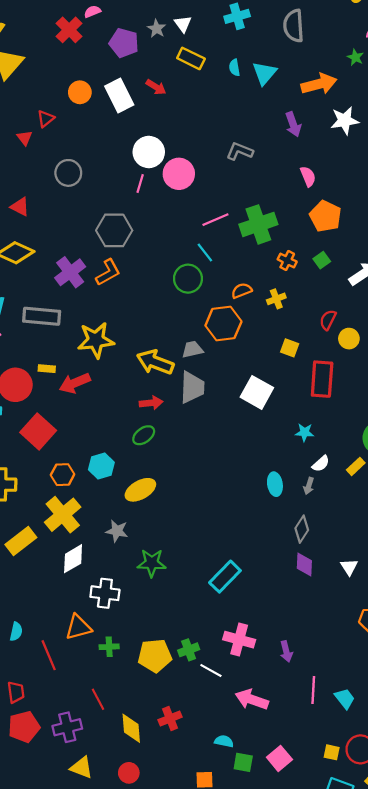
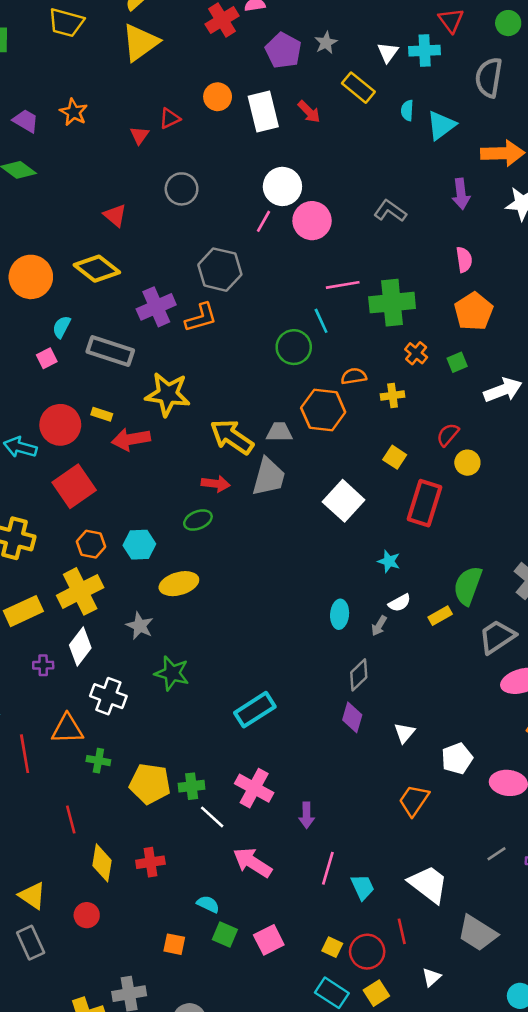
white triangle: (183, 24) -> (388, 52), moved
white diamond: (73, 559) -> (80, 646), turned -36
purple cross: (67, 727) -> (43, 665), moved, size x0.6

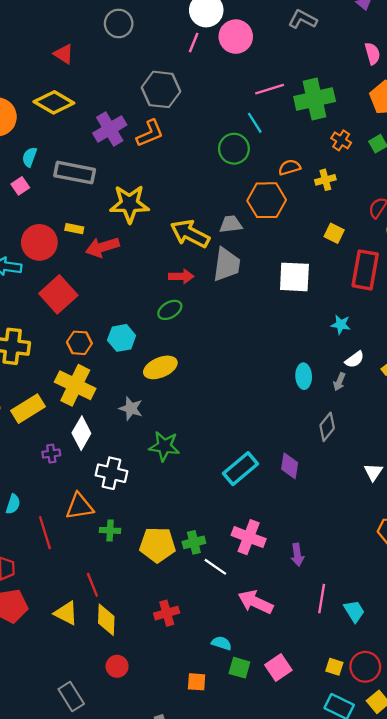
white square: (344, 501) -> (294, 277), turned -32
yellow cross: (80, 591) -> (75, 385), turned -30
purple diamond: (352, 717) -> (290, 466), moved
yellow diamond: (102, 863) -> (106, 620), moved
yellow triangle: (32, 896) -> (66, 613), moved

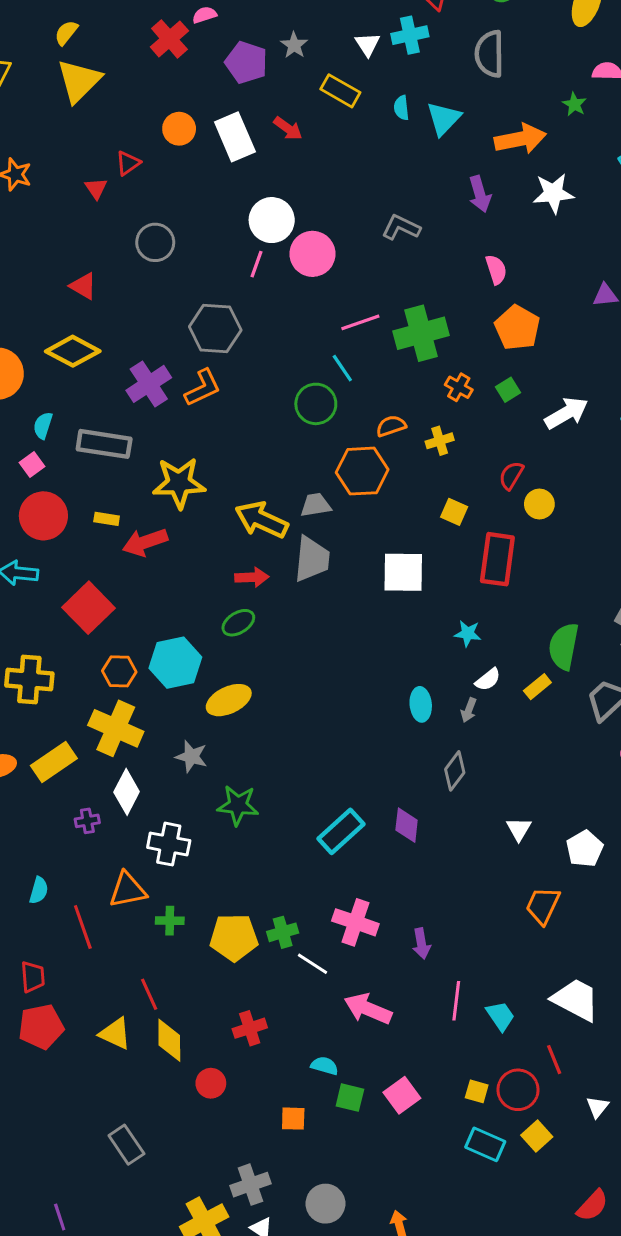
red circle: (39, 242) -> (43, 516), moved
cyan hexagon: (122, 338) -> (175, 663), size x1.4
red circle: (117, 666) -> (211, 1083), moved

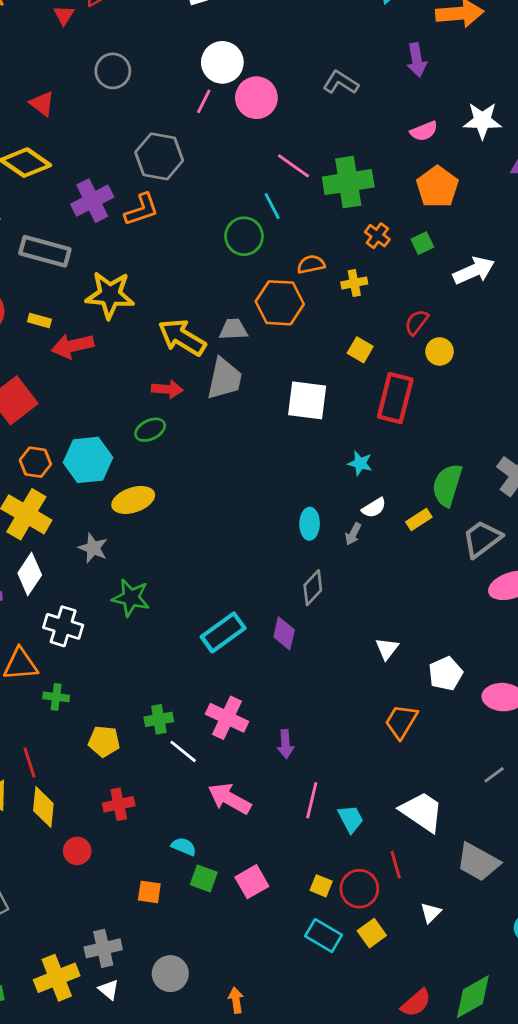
white star: (553, 193) -> (482, 121), moved
pink semicircle: (496, 270) -> (424, 131), turned 80
pink line: (360, 322) -> (294, 166), turned 48
gray diamond: (455, 771) -> (313, 588), moved
yellow pentagon: (234, 937) -> (104, 741), moved, size x0.7

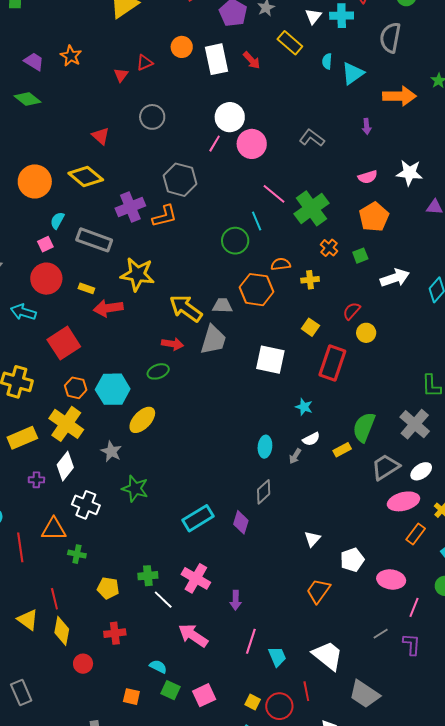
purple arrow: (417, 60) -> (367, 126), size x0.7
green cross: (348, 182) -> (312, 208), turned -32
yellow ellipse: (133, 500) -> (142, 420), turned -32

